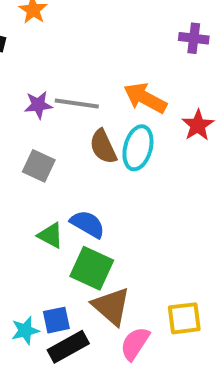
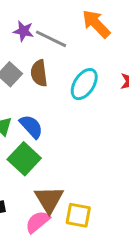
orange arrow: (145, 98) -> (96, 24), moved
brown semicircle: (103, 147) -> (39, 73), moved
brown triangle: (111, 306) -> (49, 200), moved

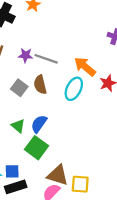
orange arrow: (96, 24) -> (85, 67), moved
blue semicircle: (31, 127) -> (39, 124), turned -96
brown triangle: (49, 200) -> (58, 175), turned -35

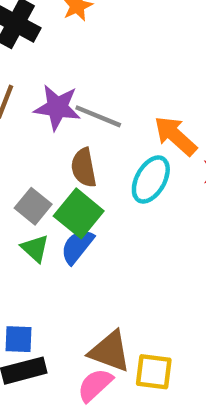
purple star: (26, 55) -> (57, 107), size x1.5
gray square: (19, 88) -> (33, 206), moved
green square: (36, 148) -> (79, 213), moved

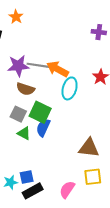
orange arrow: (175, 136) -> (58, 69), moved
brown semicircle: (84, 168) -> (26, 89), moved, turned -48
brown triangle: (110, 351) -> (89, 148), moved

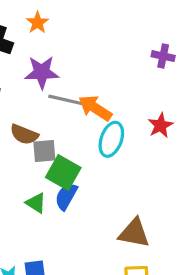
purple star: (18, 66) -> (42, 72), moved
brown semicircle: (26, 89) -> (24, 134), moved
gray square: (18, 114) -> (44, 151), moved, turned -35

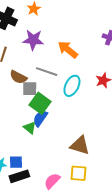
gray line: (66, 100) -> (47, 72), moved
orange arrow: (95, 108) -> (68, 50), moved
green triangle: (36, 203) -> (30, 128), moved

